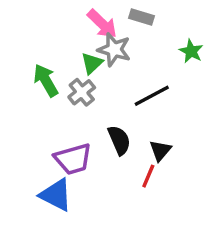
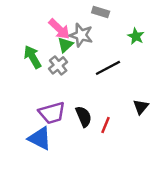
pink arrow: (102, 24) -> (59, 29), moved
black semicircle: (119, 140) -> (84, 117), moved
black triangle: (160, 150) -> (141, 107), moved

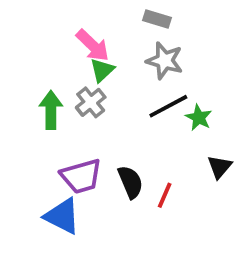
gray star: (81, 35) -> (165, 61), moved
green star: (136, 36) -> (199, 118), moved
green arrow: (33, 57) -> (51, 110), moved, turned 30

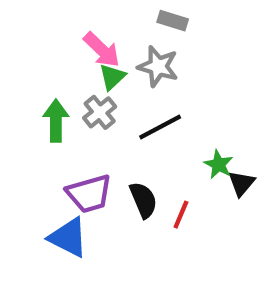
gray star: (165, 61) -> (158, 66), moved
black line: (168, 106) -> (160, 127), moved
green star: (199, 118) -> (218, 164), moved

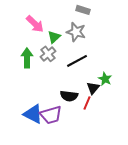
pink arrow: (102, 50) -> (35, 24), moved
black triangle: (241, 183) -> (93, 88), moved
purple trapezoid: (89, 194) -> (51, 115), moved
black semicircle: (143, 200) -> (69, 96), turned 120

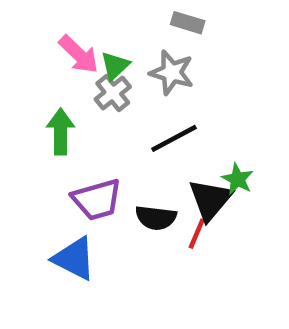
green triangle: (54, 37) -> (115, 66), moved
gray cross: (48, 54) -> (113, 93), moved
black triangle: (93, 88) -> (210, 200), size x1.5
purple trapezoid: (51, 115) -> (97, 200), moved

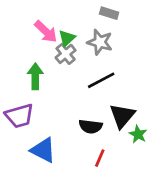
green star: (238, 179) -> (138, 134), moved
purple trapezoid: (97, 200) -> (19, 116), moved
red line: (197, 234) -> (100, 158), moved

